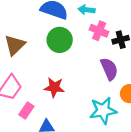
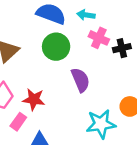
purple semicircle: (109, 69) -> (80, 80), moved
red star: (54, 87) -> (34, 99), moved

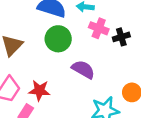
purple semicircle: (80, 80) -> (83, 69), turned -35

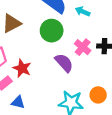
pink cross: (99, 28) -> (83, 47), moved

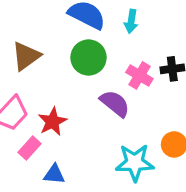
cyan arrow: (83, 11) -> (131, 21), turned -96
red star: (22, 68) -> (52, 122), turned 30

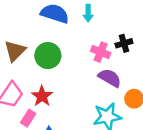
green circle: (89, 58) -> (48, 56), moved
purple semicircle: (115, 103) -> (110, 78), moved

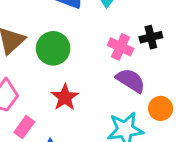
red star: (42, 96) -> (65, 97), moved

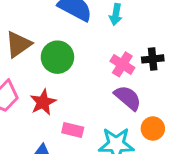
red star: (65, 97) -> (43, 102), moved
pink rectangle: (24, 127) -> (73, 130), moved, turned 60

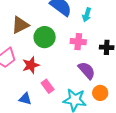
pink cross: (122, 64) -> (78, 42), moved, turned -35
pink rectangle: (73, 130) -> (48, 86), turned 32

